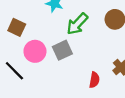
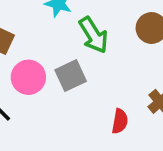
green arrow: (77, 24) -> (93, 35), turned -75

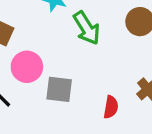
gray square: (71, 76) -> (59, 89), moved, turned 32

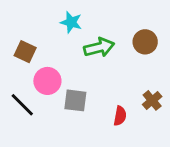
green arrow: (87, 28) -> (99, 47), turned -72

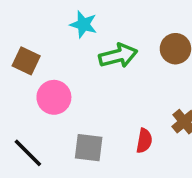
gray square: (75, 100) -> (89, 148), moved
black line: (22, 105) -> (28, 153), moved

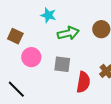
red semicircle: (144, 141) -> (83, 82), size x1.5
gray square: (89, 148) -> (62, 64), moved

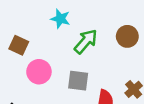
green arrow: (68, 33) -> (86, 41), turned -35

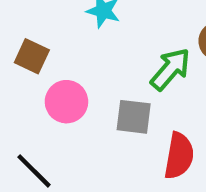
green arrow: (86, 41) -> (170, 69), moved

